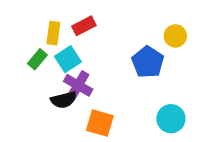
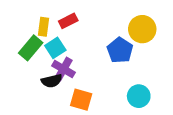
yellow circle: (175, 36) -> (142, 29), size x1.5
green rectangle: (37, 59) -> (31, 48), size x1.5

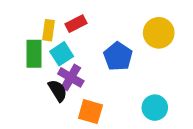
green rectangle: (31, 48) -> (34, 54), turned -40
blue pentagon: (120, 50) -> (118, 56), moved
black semicircle: (52, 81) -> (58, 91), turned -108

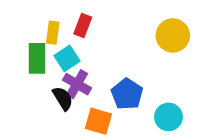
red rectangle: (76, 24) -> (83, 25), turned -42
blue pentagon: (118, 56) -> (127, 94), moved

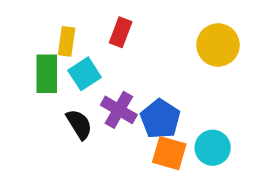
red rectangle: (83, 25) -> (121, 32), moved
purple cross: (77, 84) -> (119, 110), moved
orange square: (98, 121) -> (169, 153), moved

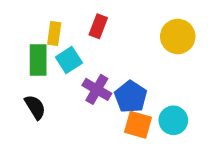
black semicircle: (79, 124) -> (35, 107), moved

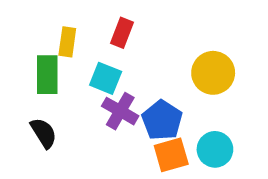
yellow circle: (178, 36) -> (213, 73), moved
cyan square: (69, 60) -> (106, 78), moved, turned -35
orange square: (138, 125) -> (171, 155), turned -32

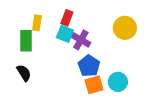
yellow circle: (213, 73) -> (125, 28), moved
cyan square: (106, 78) -> (65, 34), moved
purple cross: (120, 111) -> (81, 40), moved

